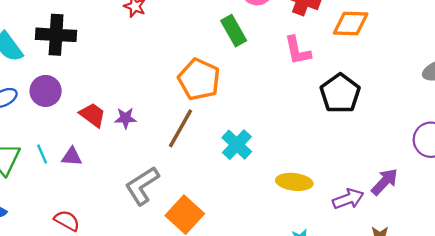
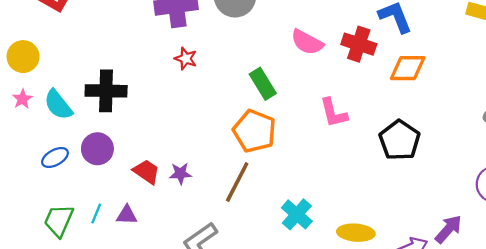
green rectangle: (234, 31) -> (263, 84), moved
pink L-shape: (298, 51) -> (333, 113), moved
cyan cross: (237, 145) -> (297, 214), moved
cyan line: (42, 154) -> (96, 214), turned 48

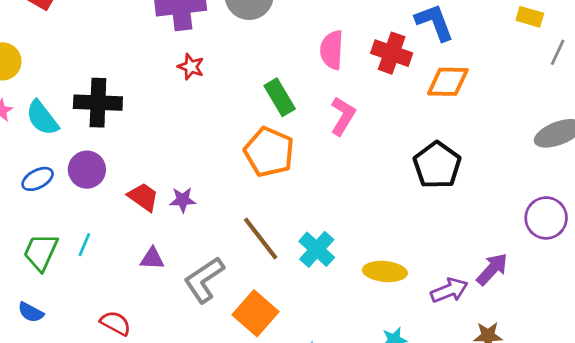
pink semicircle: (307, 42) -> (332, 50), turned 64
pink L-shape: (333, 113) -> (343, 116), moved, turned -136
brown line: (237, 182) -> (261, 239), moved, turned -66
purple triangle: (127, 215) -> (152, 259), moved

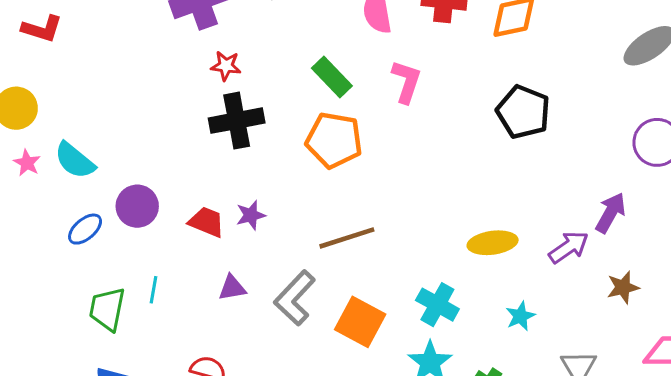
black cross: (98, 103) -> (237, 121), moved
brown line: (261, 239) -> (347, 238), turned -57
cyan cross: (317, 249) -> (437, 305), moved

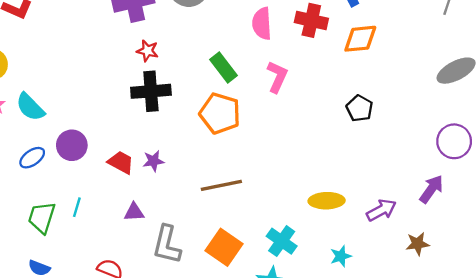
black pentagon: (523, 112) -> (359, 108), size x0.7
purple arrow: (611, 213) -> (431, 189), moved
gray L-shape: (295, 298) -> (167, 245), moved, turned -36

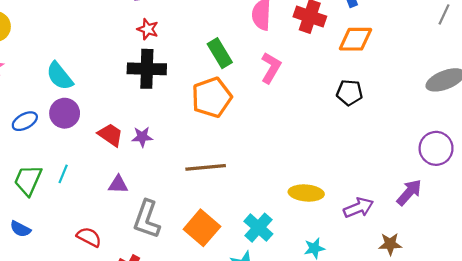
cyan semicircle: (30, 107) -> (60, 76), moved
black pentagon: (359, 108) -> (349, 93), moved, turned -30
orange pentagon: (220, 113) -> (212, 97), turned 30

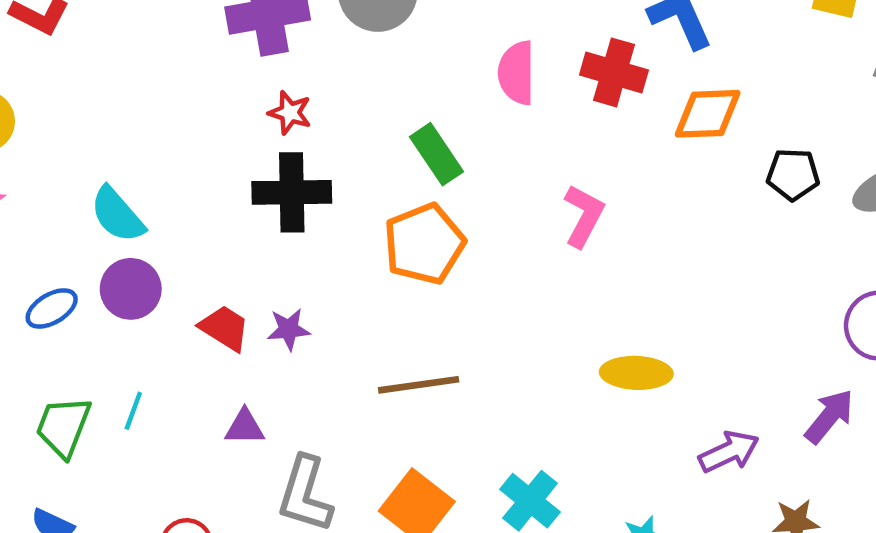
pink L-shape: (271, 68) -> (584, 216), moved
black pentagon: (349, 93) -> (793, 174), moved
yellow ellipse: (306, 193) -> (636, 373), moved

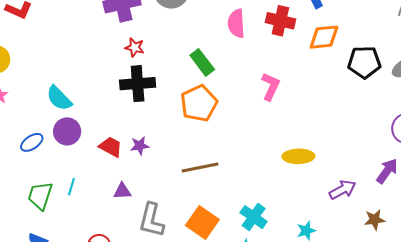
black pentagon: (793, 174) -> (364, 62), size x1.4

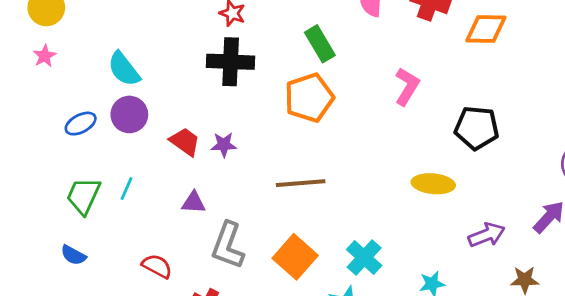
black pentagon: (364, 62) -> (477, 128), moved

